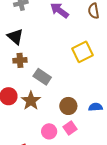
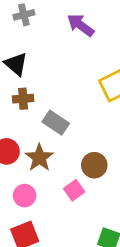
pink square: (70, 128) -> (74, 190), moved
pink circle: (49, 131) -> (25, 196), moved

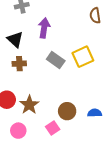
purple arrow: (81, 25) -> (44, 28), moved, turned 60
gray rectangle: (56, 123) -> (56, 60), moved

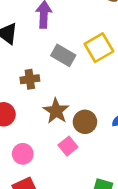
brown cross: (19, 64) -> (30, 79), moved
brown star: (29, 105) -> (56, 111), moved

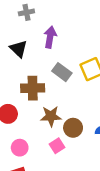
brown cross: (30, 79) -> (33, 88), size x1.5
brown star: (56, 111) -> (51, 116), turned 30

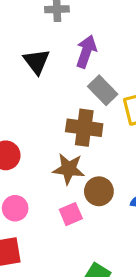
gray rectangle: (62, 72) -> (103, 90), moved
brown cross: (33, 88) -> (84, 128), moved

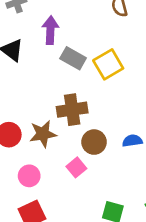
brown cross: (84, 128) -> (72, 110), moved
brown star: (69, 169) -> (43, 134), moved

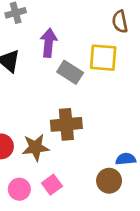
yellow square: (108, 64) -> (103, 58), moved, turned 32
brown circle: (94, 142) -> (109, 181), moved
pink square: (76, 167) -> (52, 185), moved

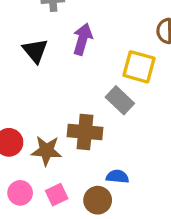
gray rectangle: (70, 72) -> (120, 100), moved
blue semicircle: (126, 159) -> (117, 177), moved
brown circle: (109, 181) -> (98, 200), moved

